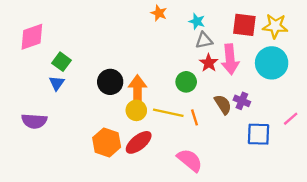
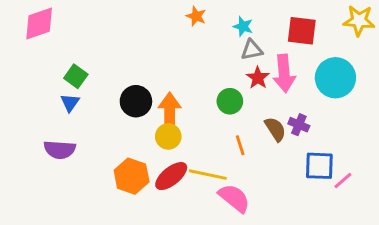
yellow star: (275, 26) -> (359, 21), moved
pink diamond: (32, 37) -> (39, 23), moved
yellow line: (168, 113) -> (208, 175), moved
pink line: (291, 119) -> (343, 180), moved
purple semicircle: (34, 121) -> (60, 150), moved

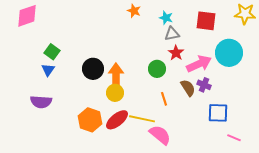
pink arrow: (284, 73) -> (199, 64), moved, turned -110
pink line: (343, 180) -> (234, 138), moved, turned 64

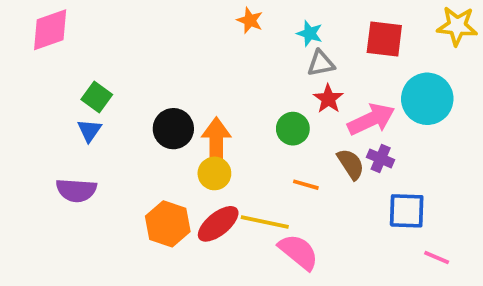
orange line: (164, 99) -> (306, 185), turned -56

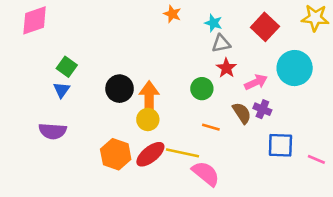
red square: (384, 39) -> (265, 27), turned 36
pink arrow: (371, 119) -> (256, 82), size x0.7
pink line: (437, 257) -> (316, 159), moved

